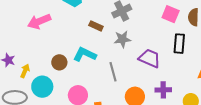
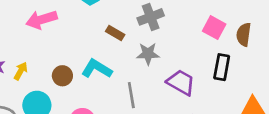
yellow arrow: (25, 71) -> (21, 71), moved

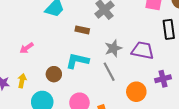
pink arrow: (41, 20) -> (27, 48), moved, size x0.6
gray star: (148, 54) -> (113, 48), moved

